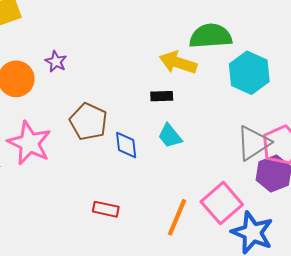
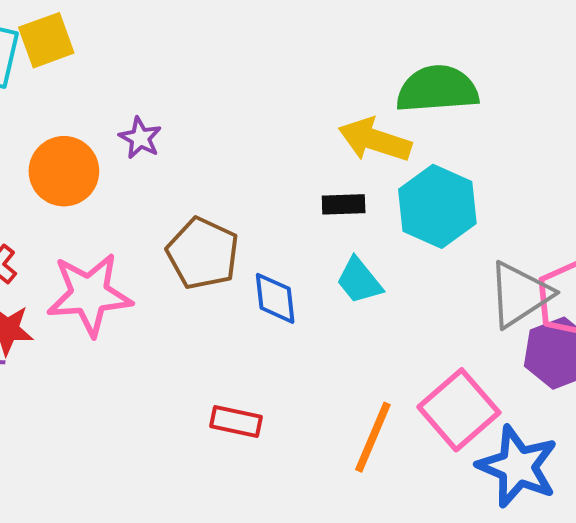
cyan hexagon: (249, 73) -> (437, 206), moved
pink star: (29, 143) -> (89, 294), turned -30

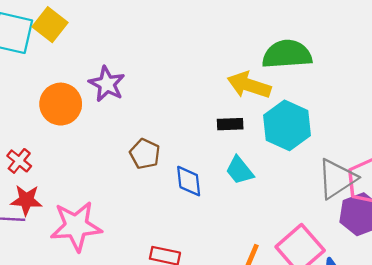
yellow square: (46, 40) -> (50, 25), turned -32
purple star: (140, 138) -> (107, 84), size x1.4
brown pentagon: (203, 253) -> (145, 154), size x0.7
pink star: (89, 294) -> (76, 226), moved

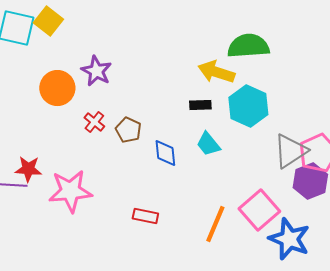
red cross: (19, 161) -> (94, 122), moved

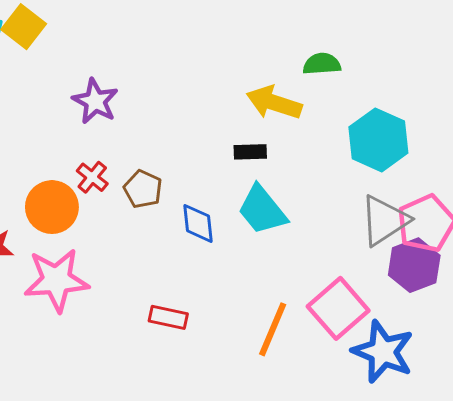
green semicircle: (248, 46) -> (322, 64), size x0.6
orange circle: (57, 88) -> (52, 207), moved
cyan hexagon: (248, 106) -> (378, 140), moved
cyan trapezoid: (208, 144) -> (262, 210), size x1.4

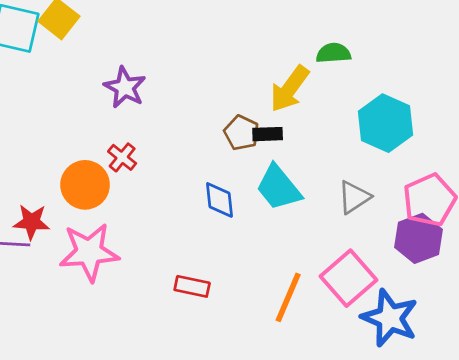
yellow arrow: (274, 103) -> (290, 89), turned -72
brown pentagon: (143, 189) -> (241, 133), moved
gray triangle: (384, 220) -> (354, 197), moved, size x0.7

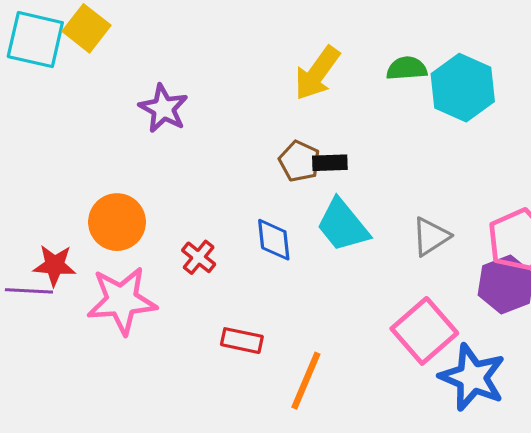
yellow arrow: (290, 89) -> (317, 73), moved
cyan hexagon: (386, 123) -> (463, 88), moved
red cross: (122, 157) -> (199, 257), moved
orange line: (288, 297) -> (306, 381), moved

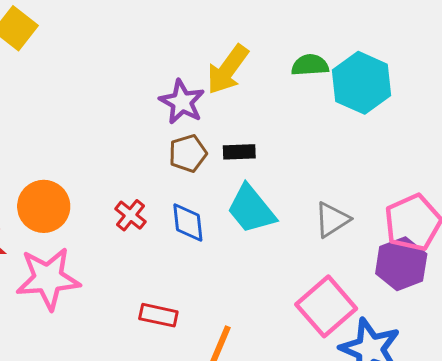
purple star: (163, 108) -> (182, 102), moved
brown pentagon: (299, 161) -> (188, 153), moved, turned 30
red cross: (199, 257) -> (130, 215), moved

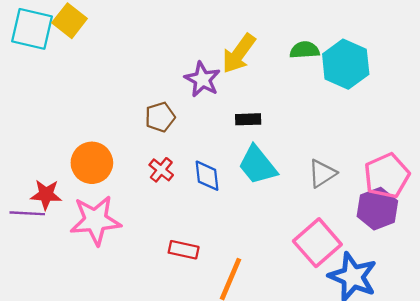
brown pentagon: (188, 153) -> (160, 117), moved

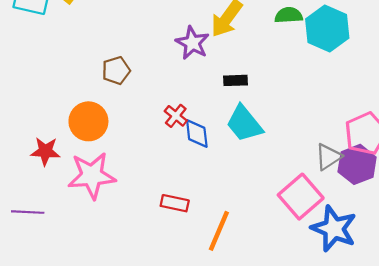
brown pentagon: (160, 117) -> (116, 71), moved
red cross: (161, 170) -> (176, 116), moved
gray triangle: (322, 173) -> (328, 157), moved
purple line: (27, 213) -> (28, 212), moved

